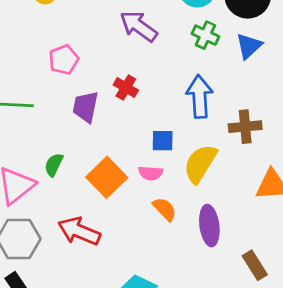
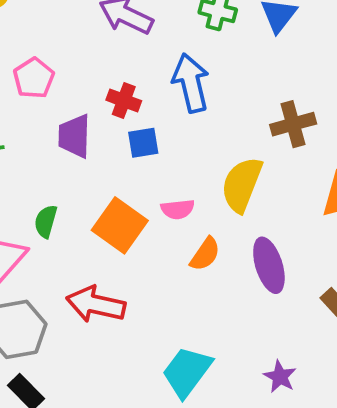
blue arrow: (200, 97) -> (191, 83), moved
blue square: (163, 141) -> (143, 143), moved
orange semicircle: (165, 209) -> (205, 254), turned 88

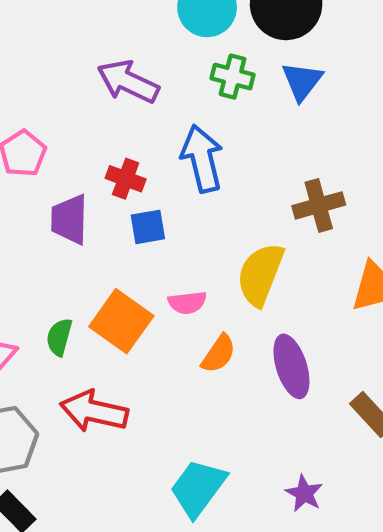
green semicircle: (46, 221) -> (59, 337), moved

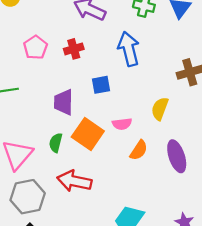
red cross: (126, 179) -> (74, 49), moved, turned -36
purple trapezoid: (69, 219) -> (64, 102), moved
yellow semicircle: (260, 274) -> (160, 109), size x0.7

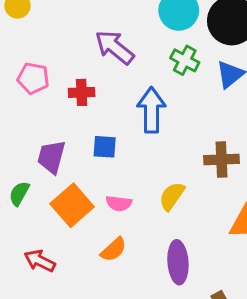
pink pentagon: (35, 47) -> (33, 78), turned 30
green semicircle: (56, 143) -> (19, 194), moved
orange semicircle: (139, 150) -> (114, 250), moved
red arrow: (74, 181) -> (40, 261), size x0.7

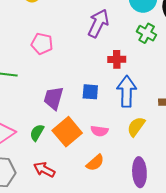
purple arrow: (114, 47) -> (98, 23), turned 76
red cross: (82, 92) -> (117, 59), moved
blue arrow: (151, 110) -> (127, 91), moved
green semicircle: (19, 194) -> (37, 133), moved

